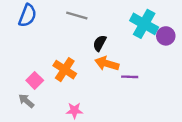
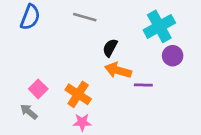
cyan cross: (144, 24) -> (159, 26), turned 32
purple circle: (166, 36) -> (173, 56), moved
orange cross: (65, 70) -> (78, 94), moved

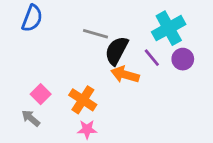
gray line: (85, 17) -> (95, 34), moved
black semicircle: (110, 48) -> (117, 51), size x1.5
purple line: (143, 85) -> (152, 58), moved, turned 48

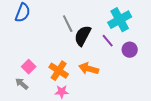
gray line: (95, 34) -> (68, 24), turned 48
purple circle: (183, 59) -> (130, 50), moved
orange arrow: (125, 75) -> (89, 69), moved

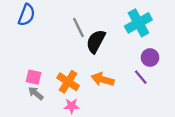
purple line: (108, 41) -> (141, 77), moved
pink square: (29, 67) -> (33, 77), turned -32
gray arrow: (22, 84) -> (36, 93), moved

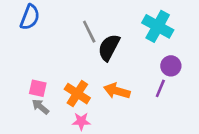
cyan cross: (138, 23) -> (158, 26), turned -32
purple line: (141, 77) -> (160, 88), turned 63

